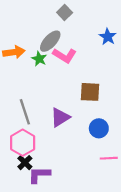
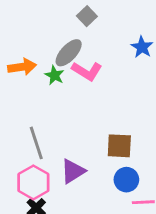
brown square: (90, 92) -> (119, 146), moved
purple triangle: (60, 117) -> (73, 171), moved
blue circle: (99, 128) -> (126, 180), moved

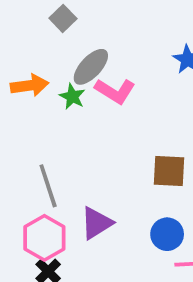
gray square: (87, 16) -> (63, 18), moved
brown square: (119, 146) -> (169, 171), moved

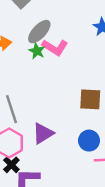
green star: (72, 97) -> (37, 51), moved

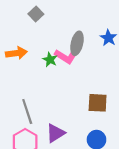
gray ellipse: (39, 32) -> (77, 43), moved, turned -30

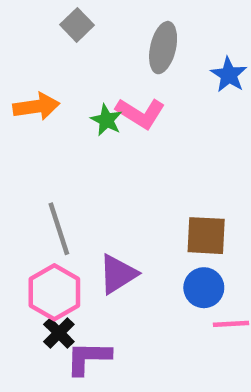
gray ellipse: (77, 43) -> (163, 48), moved
brown square: (98, 103) -> (206, 236), moved

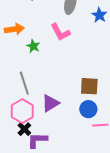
pink L-shape: (140, 113) -> (60, 32), turned 30
green star: (106, 120) -> (33, 46), moved

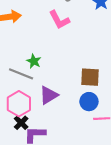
green star: (33, 46) -> (34, 61), moved
gray line: (24, 83) -> (21, 74), turned -50

